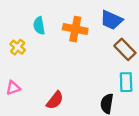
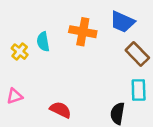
cyan semicircle: (39, 26) -> (43, 42), moved
red semicircle: (55, 100) -> (60, 110), turned -102

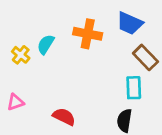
cyan semicircle: (43, 42) -> (46, 44), turned 42
cyan rectangle: (139, 90) -> (134, 88), moved

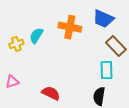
yellow cross: (21, 55) -> (16, 44), turned 32

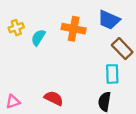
yellow cross: (16, 44) -> (16, 28), moved
pink triangle: (12, 82) -> (13, 102), moved

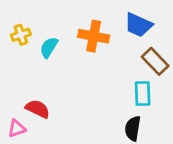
red semicircle: (54, 98) -> (38, 109), moved

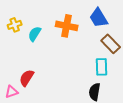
blue trapezoid: (138, 25) -> (99, 18), turned 35
red semicircle: (38, 109) -> (27, 78), turned -84

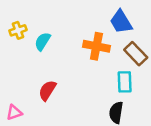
orange cross: (67, 26) -> (96, 46), moved
red semicircle: (27, 78) -> (47, 90), moved

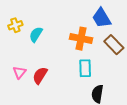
cyan rectangle: (125, 82) -> (85, 68), moved
pink triangle: (14, 112) -> (19, 72), moved, turned -32

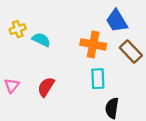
cyan semicircle: (36, 34) -> (41, 40), turned 84
pink triangle: (19, 72) -> (12, 86), moved

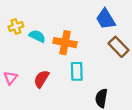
orange cross: (93, 44) -> (65, 43), moved
cyan rectangle: (98, 79) -> (77, 71), moved

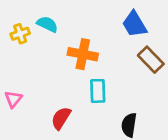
cyan semicircle: (37, 36) -> (47, 24), moved
red semicircle: (41, 79) -> (61, 118), moved

